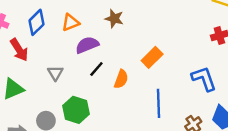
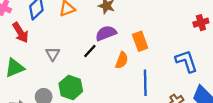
purple semicircle: (87, 45) -> (106, 33), moved
orange rectangle: (152, 57) -> (140, 41), turned -66
orange semicircle: (121, 79) -> (122, 60), moved

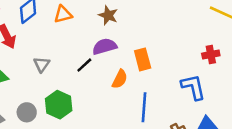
red cross: (201, 23) -> (211, 54), moved

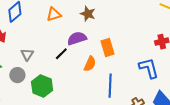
orange triangle: (63, 14) -> (54, 14), moved
brown star: (108, 15) -> (88, 14), moved
gray circle: (27, 112) -> (17, 75), moved

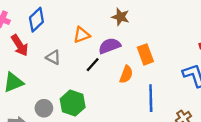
orange triangle: (54, 14) -> (82, 35), moved
gray triangle: (27, 54) -> (53, 57), moved, turned -32
gray circle: (17, 75) -> (44, 108), moved

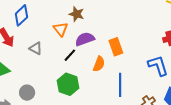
brown star: (120, 17) -> (77, 14), moved
orange triangle: (82, 35) -> (61, 29), turned -49
green hexagon: (73, 103) -> (68, 84), moved

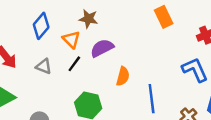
blue diamond: (21, 15) -> (41, 26), moved
orange rectangle: (116, 47) -> (164, 17), moved
black line: (70, 55) -> (74, 64), moved

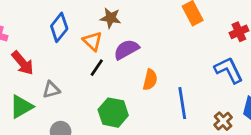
gray triangle: (44, 66) -> (51, 90), moved, turned -35

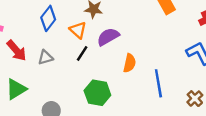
gray triangle: (51, 90) -> (45, 57), moved

